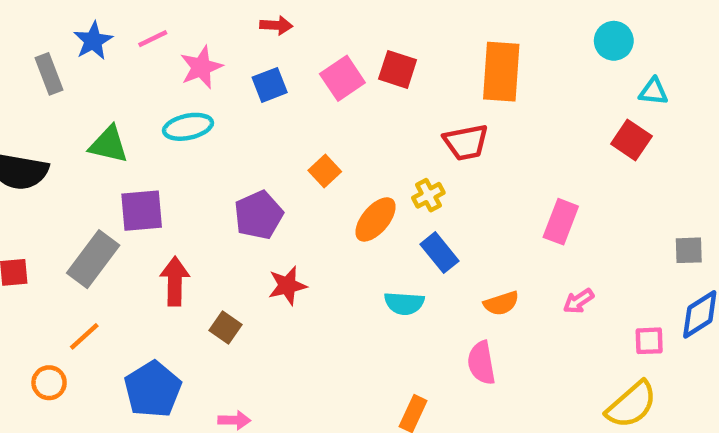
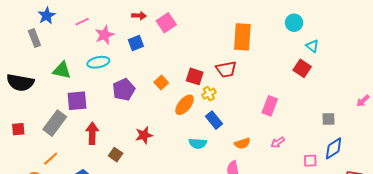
blue star: (93, 41) -> (47, 16), moved
red square: (398, 69) -> (195, 76), moved
pink square: (342, 78) -> (166, 23), moved
cyan triangle: (653, 92) -> (312, 46), turned 32
purple pentagon: (259, 215) -> (124, 90), moved

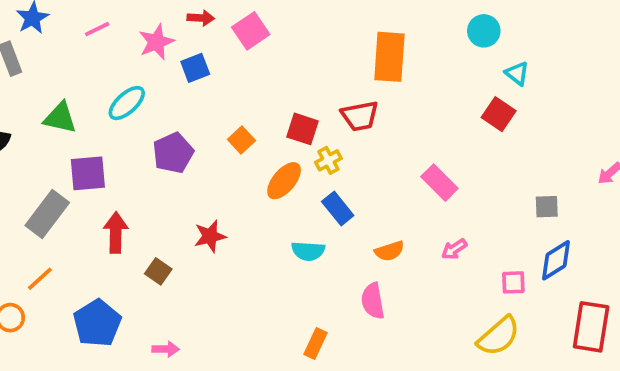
pink star: (104, 35) -> (156, 42), moved
cyan ellipse: (98, 62) -> (127, 103), turned -30
pink rectangle: (270, 106) -> (439, 183), turned -66

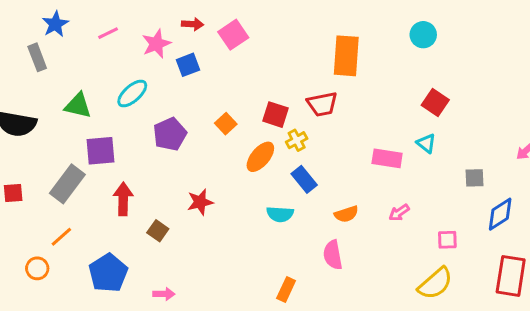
cyan triangle: (517, 73) -> (426, 143), moved
pink rectangle: (439, 183) -> (387, 158), turned -36
blue diamond: (556, 260) -> (500, 214), moved

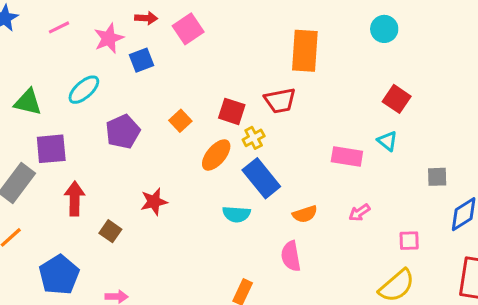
blue rectangle: (304, 179) -> (261, 178), size x1.4

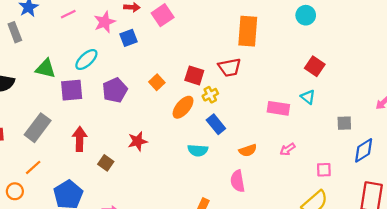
purple square: (51, 149) -> (72, 90), moved
blue rectangle: (261, 178) -> (216, 124), size x0.7

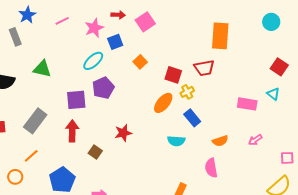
cyan ellipse: (86, 59) -> (93, 61), moved
orange square: (157, 82) -> (140, 62), moved
purple square: (72, 90) -> (76, 100), moved

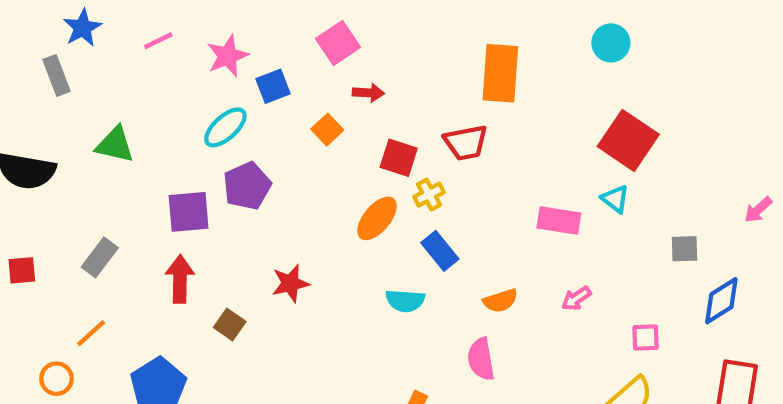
red arrow: (118, 15) -> (368, 93), moved
red square: (279, 67) -> (628, 140), size x1.5
gray rectangle: (35, 121) -> (100, 257), size x0.7

